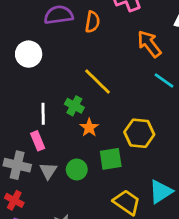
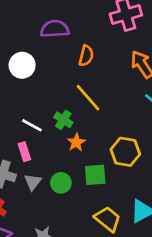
orange semicircle: (92, 22) -> (86, 56), moved
white line: (43, 114) -> (32, 125), turned -65

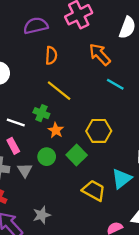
purple semicircle: (55, 29) -> (36, 26), moved
green square: (95, 175) -> (77, 155), turned -30
green circle: (61, 183) -> (47, 157), moved

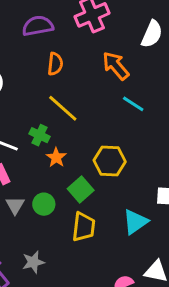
green circle: (47, 157) -> (44, 204), moved
yellow trapezoid: (94, 190) -> (84, 227), moved, turned 65

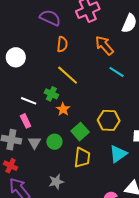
purple semicircle: (38, 26) -> (50, 18), turned 35
yellow hexagon: (110, 161) -> (109, 120), moved
gray star: (33, 262) -> (56, 182), moved

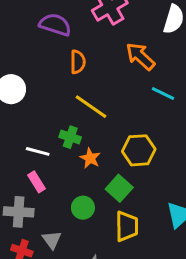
yellow hexagon: (109, 120) -> (139, 150), moved
gray triangle: (34, 143) -> (52, 240), moved

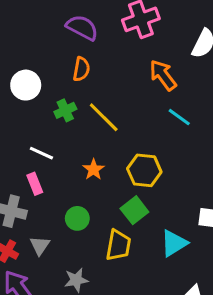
orange semicircle: (78, 62) -> (81, 69), moved
green cross: (70, 137) -> (65, 110), moved, turned 36
green square: (119, 188) -> (134, 210), moved

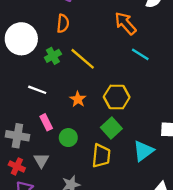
white circle: (26, 85) -> (21, 39), size x1.4
pink rectangle: (35, 184) -> (46, 122), moved

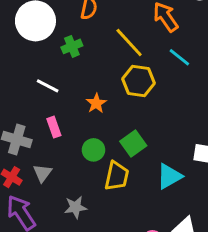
yellow line: (83, 59) -> (129, 43), moved
yellow hexagon: (117, 97) -> (138, 81), moved
green circle: (68, 138) -> (93, 150), moved

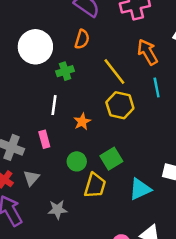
cyan line: (179, 57) -> (157, 87), turned 36
white line: (48, 86) -> (54, 105), moved, turned 66

